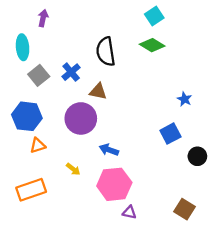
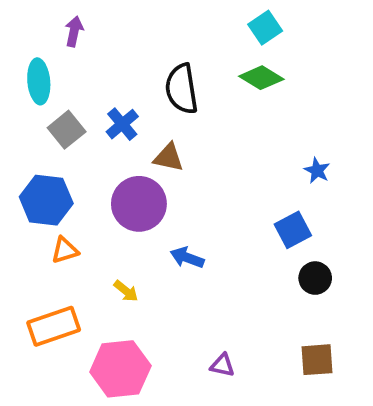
black circle: (197, 156) -> (315, 278), moved
pink hexagon: (114, 184) -> (120, 369), moved
brown square: (184, 209) -> (317, 360), turned -36

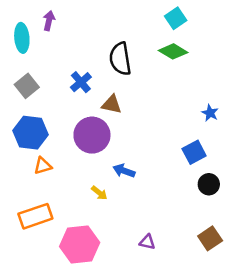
cyan ellipse: (39, 81) -> (22, 38), moved
gray square: (67, 130) -> (27, 86), moved
yellow arrow: (126, 291) -> (99, 193), moved
brown square: (317, 360) -> (210, 238), turned -30

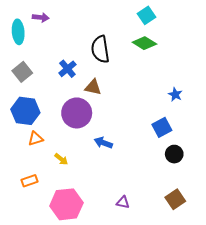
purple arrow: (49, 21) -> (41, 17), turned 84
yellow arrow: (99, 193) -> (61, 159), moved
orange rectangle: (35, 216) -> (29, 181), size x0.6

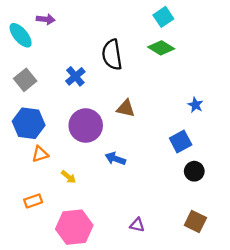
cyan ellipse: (18, 32) -> (21, 35), turned -35
brown triangle: (93, 87) -> (126, 108), moved
brown square: (175, 199) -> (195, 222), turned -30

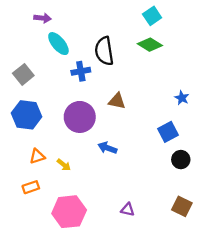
cyan ellipse: (21, 35) -> (58, 44), moved
blue cross: (75, 76) -> (81, 71), moved, turned 30
orange triangle: (40, 154) -> (37, 156), moved

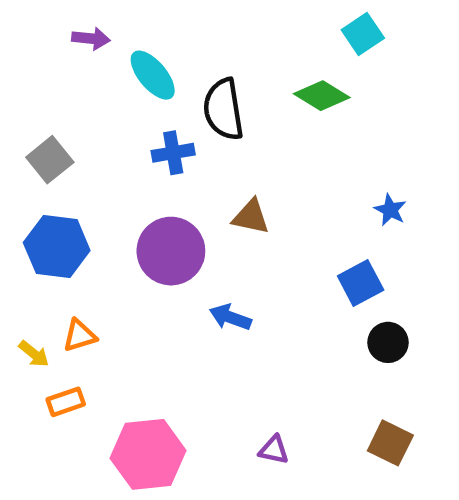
cyan square: (152, 16) -> (363, 34), moved
cyan ellipse: (58, 44) -> (153, 75), moved
yellow arrow: (64, 165) -> (34, 354), moved

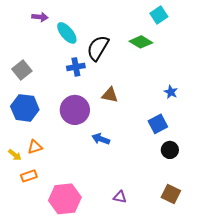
black semicircle: (223, 109) -> (98, 48), turned 40

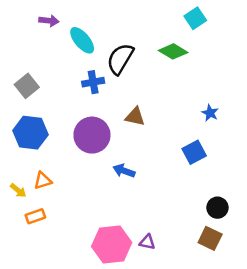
black circle: (170, 150) -> (217, 208), moved
pink hexagon: (65, 199) -> (112, 245), moved

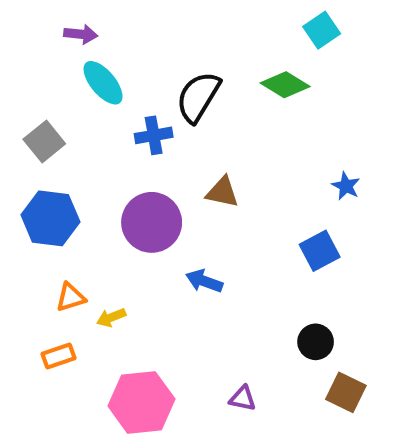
cyan ellipse: (82, 40) -> (103, 83), moved
yellow arrow: (18, 190) -> (111, 318), moved, turned 119
black circle: (217, 208) -> (316, 342), moved
pink hexagon: (112, 245) -> (141, 403), moved

